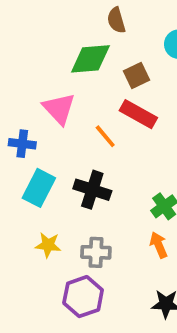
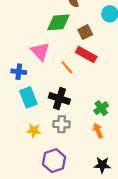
cyan rectangle: (39, 188) -> (28, 97), turned -48
gray cross: (96, 252) -> (62, 124), moved

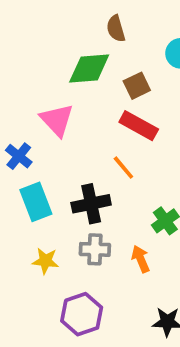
orange line: (67, 67) -> (123, 168), moved
blue cross: (19, 72) -> (19, 156), turned 32
black cross: (59, 98) -> (91, 204), turned -30
orange arrow: (98, 131) -> (141, 259), moved

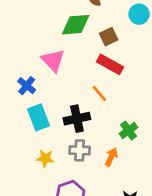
orange arrow: (141, 259) -> (111, 157), turned 48

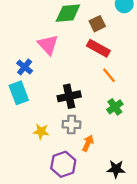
orange line: (99, 94) -> (109, 75), moved
cyan rectangle: (39, 117) -> (19, 93), moved
orange arrow: (111, 157) -> (88, 143), moved

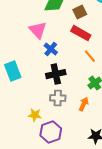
blue cross: (25, 67) -> (51, 49), moved
yellow star: (41, 131) -> (35, 115), moved
orange arrow: (88, 143) -> (84, 104), moved

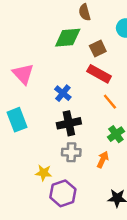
pink triangle: (38, 30) -> (23, 74), moved

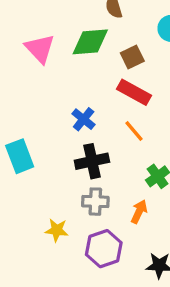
pink triangle: (23, 74) -> (40, 49), moved
orange line: (110, 102) -> (134, 131), moved
purple hexagon: (63, 193) -> (104, 249), moved

